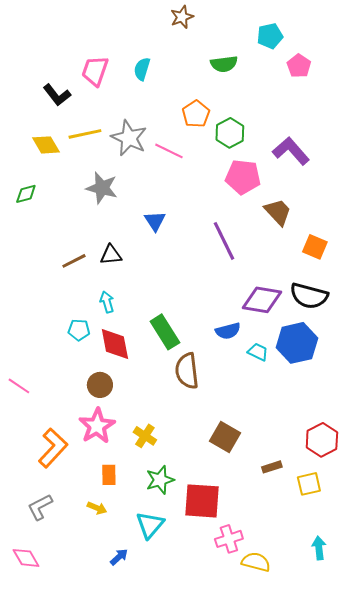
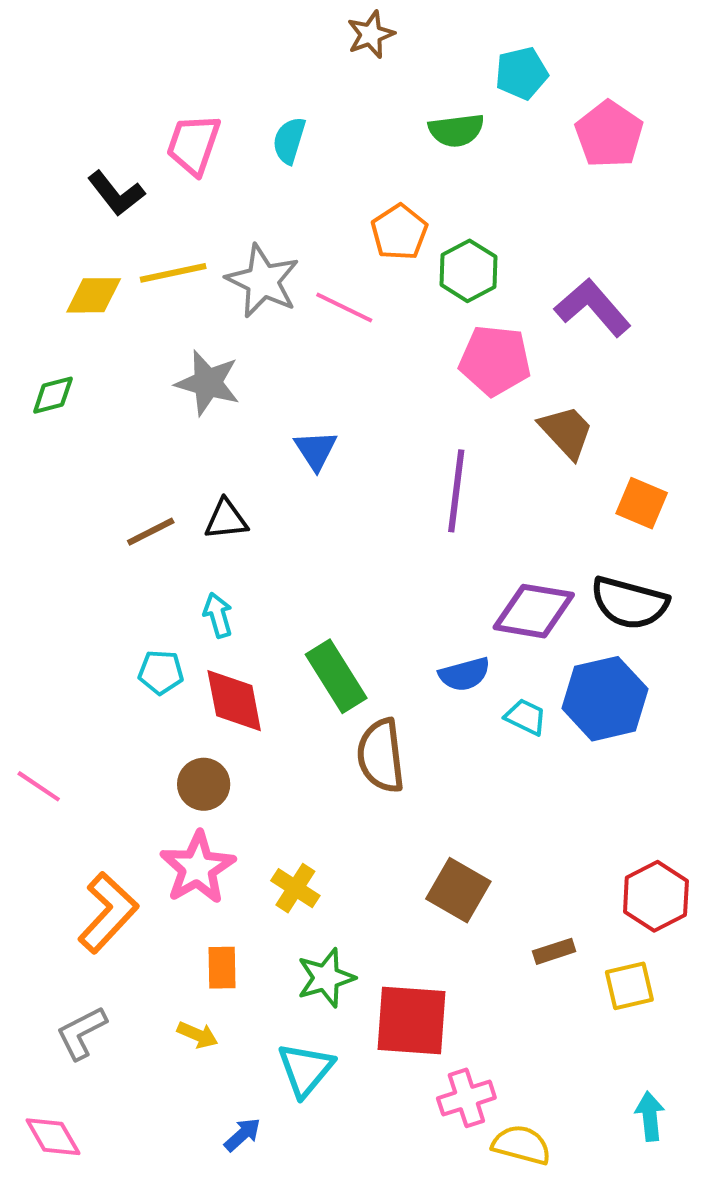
cyan pentagon: (270, 36) -> (521, 73), moved
pink pentagon: (299, 66) -> (609, 134), size x1.4
yellow diamond: (46, 145) -> (94, 295), turned -60
purple line: (224, 241) -> (456, 491), turned 33

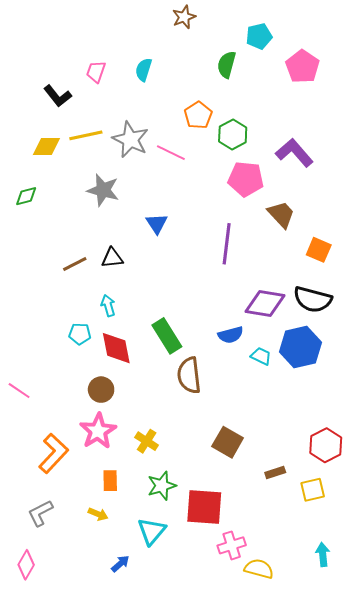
green semicircle: (456, 130) -> (227, 65), turned 112
pink trapezoid: (193, 145) -> (96, 72), size x0.7
pink diamond: (53, 1137) -> (26, 565), turned 60

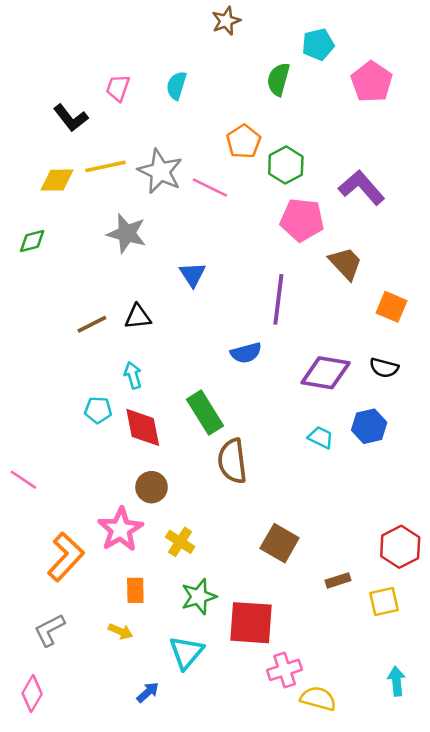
black semicircle: (313, 299) -> (384, 368), size x0.6
blue semicircle: (231, 335) -> (246, 353), moved
blue hexagon: (300, 347) -> (369, 426), size x0.7
brown circle: (101, 390) -> (152, 487), moved

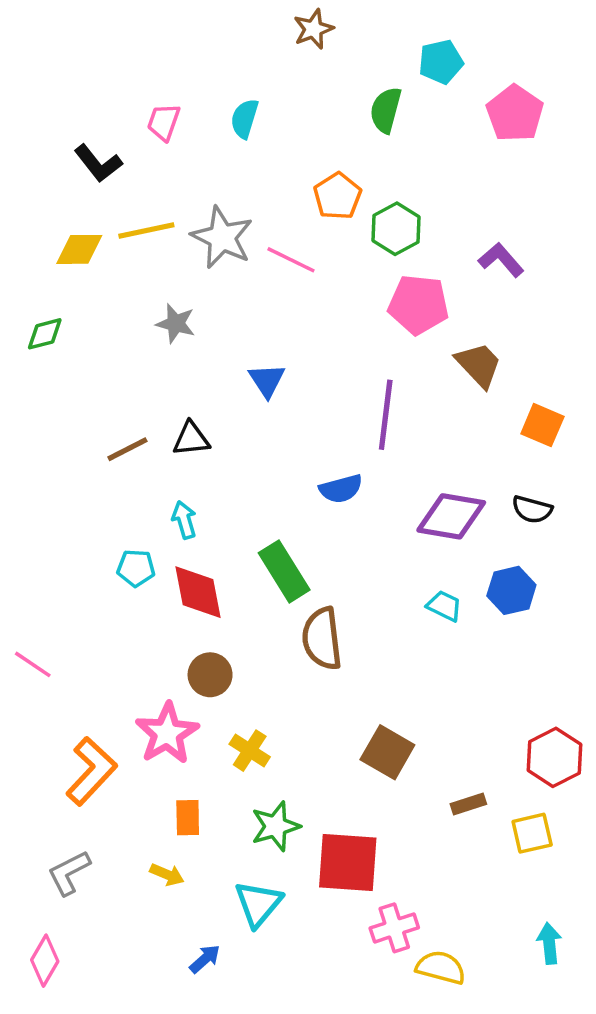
purple L-shape: (362, 187) -> (501, 260), size x0.7
gray star: (127, 233) -> (176, 323), size x0.7

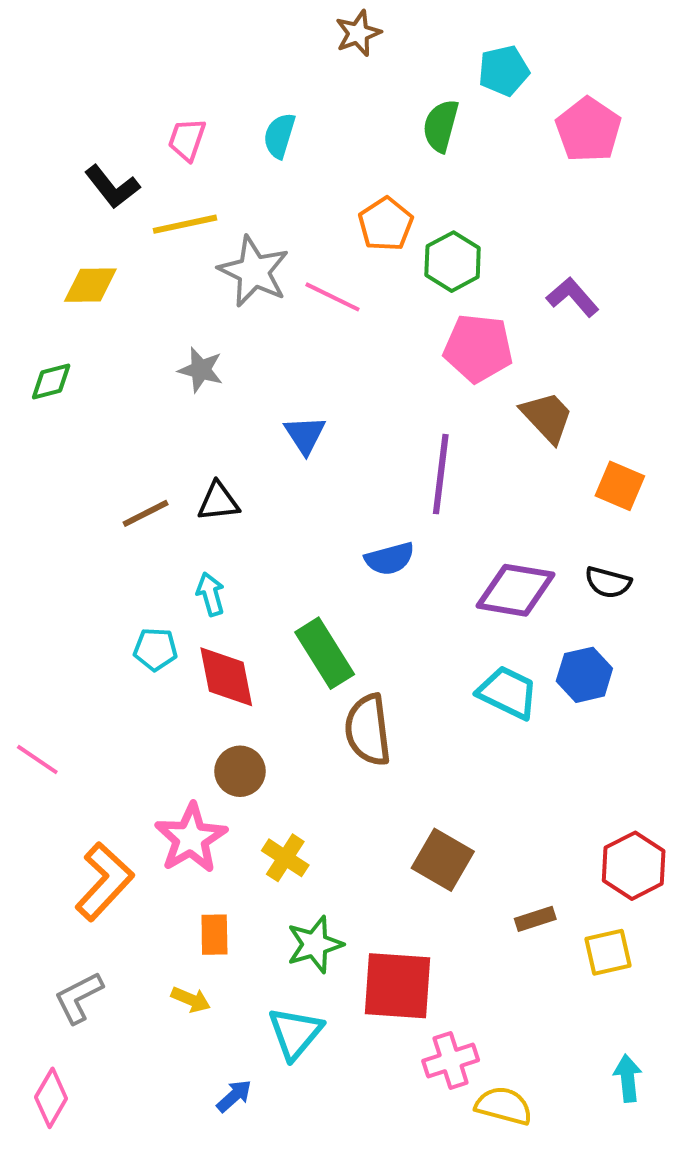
yellow line: (146, 231) -> (185, 224), moved
cyan trapezoid: (444, 606) -> (508, 693), size x1.5

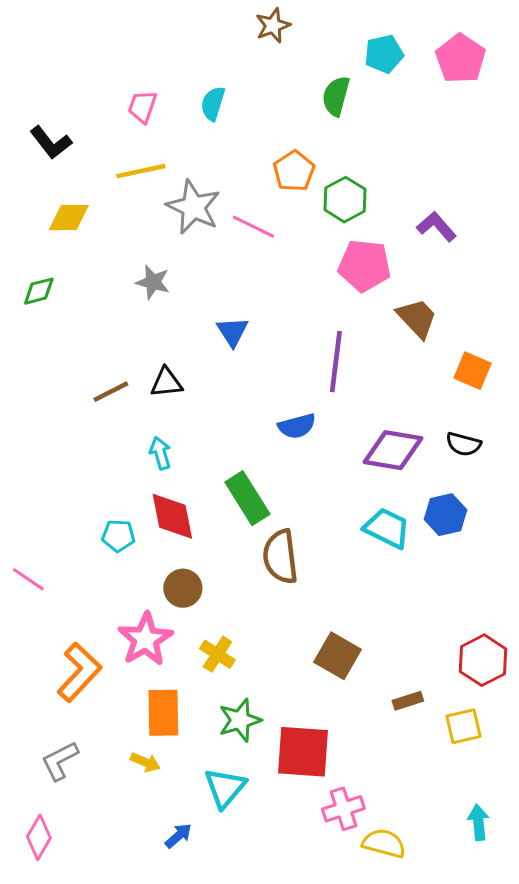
pink pentagon: (588, 130) -> (460, 59), moved
black L-shape: (112, 187) -> (51, 143), moved
cyan pentagon: (155, 649) -> (118, 536), moved
orange rectangle: (214, 935) -> (163, 713), size x1.5

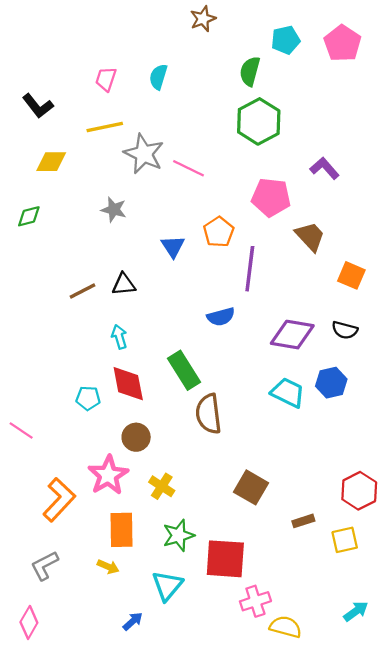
orange pentagon: (294, 171) -> (219, 232), moved
green hexagon: (345, 200) -> (259, 121), moved, size x1.4
cyan arrow: (478, 822) -> (356, 611), turned 60

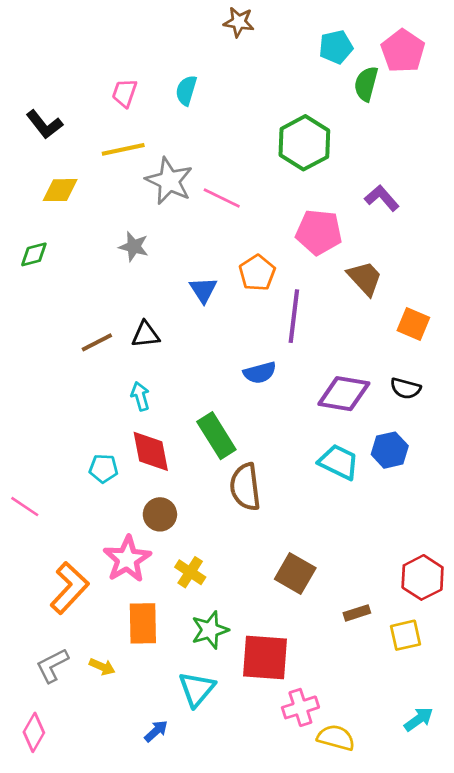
brown star: (203, 19) -> (239, 22), turned 30
green semicircle: (250, 71) -> (366, 84), moved
yellow arrow: (108, 567) -> (102, 667), moved

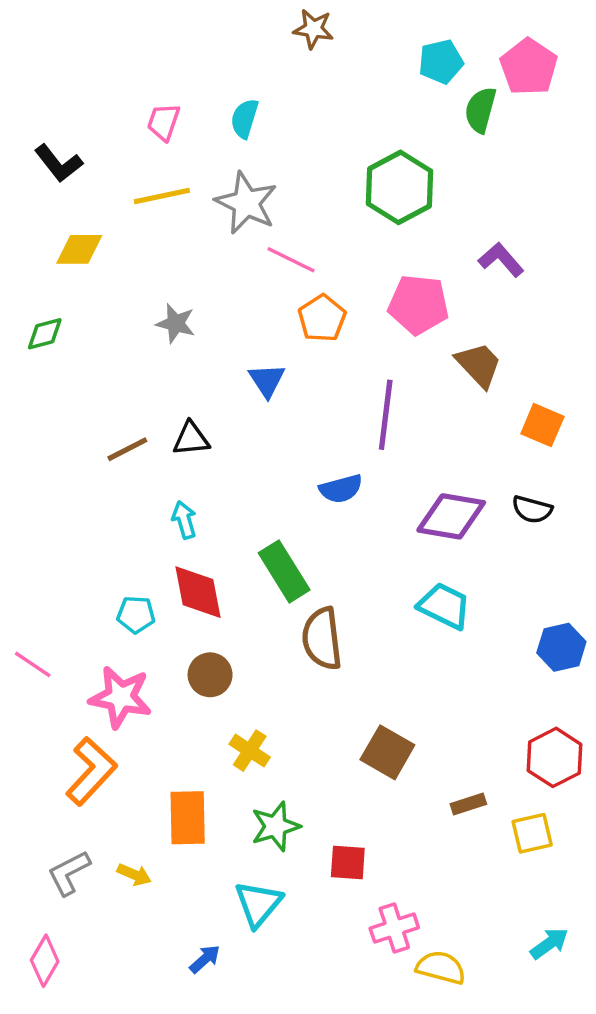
gray star: (169, 181) -> (246, 203), moved
orange pentagon: (257, 273) -> (322, 318), moved
blue hexagon: (390, 450) -> (561, 647), moved
pink star: (127, 559) -> (120, 697), moved, turned -30
red square: (265, 658) -> (348, 863), size x0.6

